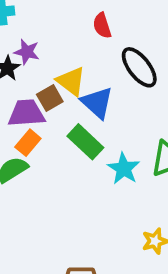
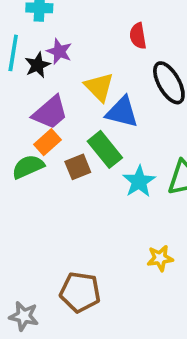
brown square: (50, 98) -> (78, 167), moved
blue triangle: (97, 103) -> (122, 112), turned -36
purple trapezoid: (26, 113) -> (50, 113), turned 135

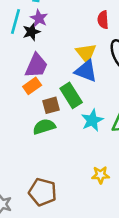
purple star: (59, 51) -> (39, 18), moved
yellow triangle: (99, 87) -> (86, 53), moved
purple trapezoid: (50, 113) -> (36, 66), turned -32
green semicircle: (28, 167) -> (44, 127), moved

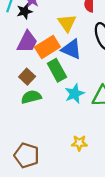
yellow triangle: (86, 53) -> (67, 23), moved
orange rectangle: (32, 86) -> (47, 47), moved, size x1.5
brown square: (51, 105) -> (27, 77), moved, turned -35

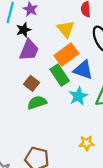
black star: (25, 11) -> (24, 30), moved
orange rectangle: (47, 47) -> (66, 55), moved
blue triangle: (71, 49) -> (83, 70), moved

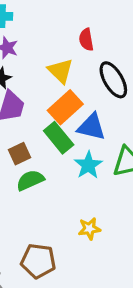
brown square: (31, 83) -> (20, 154), turned 32
yellow star: (87, 143) -> (89, 229), moved

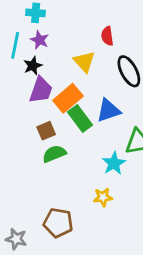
orange rectangle: (65, 107) -> (68, 98), moved
blue triangle: (91, 127) -> (108, 111), turned -35
cyan star: (88, 165) -> (114, 163), moved

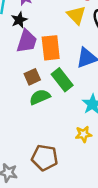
yellow triangle: (84, 62) -> (76, 15), moved
orange rectangle: (68, 98) -> (51, 48), turned -55
green rectangle: (80, 119) -> (62, 80), moved

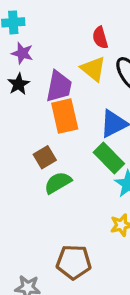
purple trapezoid: (27, 41) -> (59, 86), moved
green rectangle: (62, 80) -> (109, 158), moved

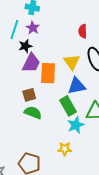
yellow triangle: (93, 69) -> (72, 62), moved
purple trapezoid: (59, 86) -> (31, 63), moved
green semicircle: (58, 183) -> (33, 113), turned 36

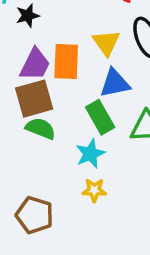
purple trapezoid: (31, 63) -> (35, 64), moved
brown square: (29, 95) -> (34, 99), size x1.6
cyan star: (76, 125) -> (90, 154), moved

